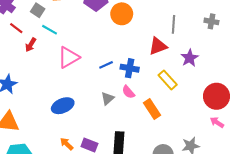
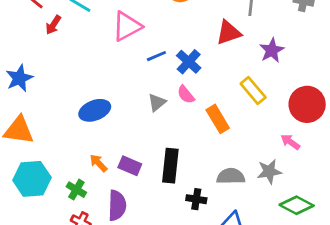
pink triangle: (69, 57) -> (127, 26), moved
blue cross: (130, 68) -> (189, 62), turned 30
yellow rectangle: (168, 80) -> (253, 90), moved
pink arrow: (217, 122) -> (290, 142), moved

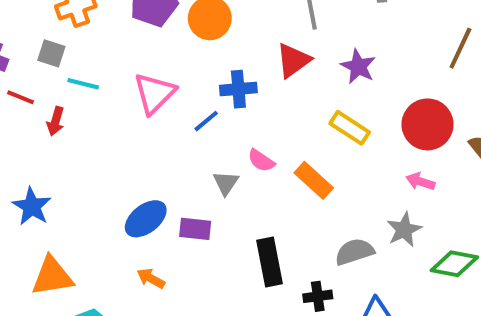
blue cross: (189, 62) -> (238, 89), moved, turned -30
orange arrow: (98, 163) -> (151, 278), moved
purple rectangle: (130, 166) -> (195, 229), moved

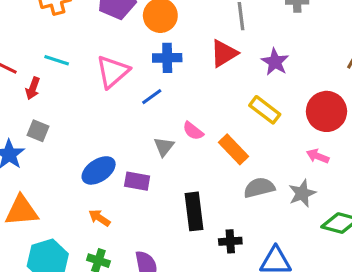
gray square: (51, 53) -> (38, 131), moved
blue cross: (238, 89) -> (167, 58), moved
gray semicircle: (355, 252) -> (259, 188), moved

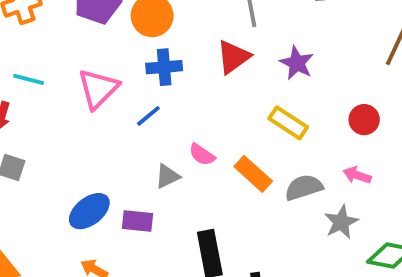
red circle: (326, 111) -> (364, 120), size x0.6
gray triangle: (164, 147) -> (167, 176), turned 30
gray semicircle: (259, 188) -> (304, 187), moved

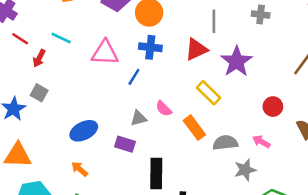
purple star: (297, 63) -> (237, 61), size x1.4
pink triangle: (98, 89) -> (105, 53), turned 36
blue line: (148, 116) -> (134, 77), turned -30
yellow rectangle: (288, 123) -> (208, 93), moved
purple rectangle: (137, 221) -> (125, 144), moved

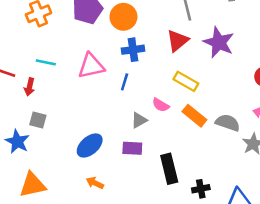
yellow rectangle: (208, 93) -> (186, 81), moved
gray semicircle: (225, 143) -> (228, 123), turned 40

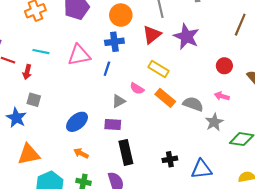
orange circle: (123, 17) -> (121, 15), moved
black rectangle: (169, 169) -> (126, 152), moved

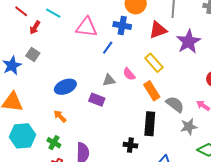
black rectangle: (126, 152) -> (150, 124), moved
black cross: (170, 159) -> (130, 145), moved

